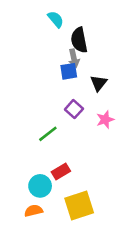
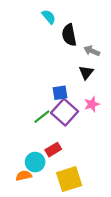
gray arrow: (74, 58) -> (92, 51), moved, turned 126
blue square: (69, 71) -> (60, 93), moved
purple square: (74, 109) -> (65, 112), moved, size x1.6
orange semicircle: (34, 211) -> (24, 176), moved

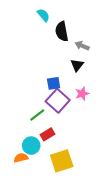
green line: (42, 117) -> (37, 115), moved

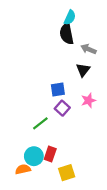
cyan semicircle: (43, 15) -> (70, 17), moved, turned 64
purple square: (58, 101) -> (62, 108), size x0.6
red rectangle: (47, 134) -> (50, 154), moved, turned -40
yellow square: (62, 161) -> (67, 173), size x0.7

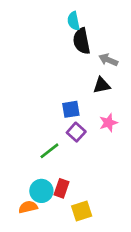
cyan semicircle: (70, 17) -> (74, 21), moved, turned 144
black triangle: (83, 70) -> (102, 85), turned 40

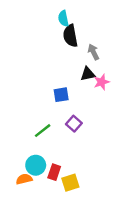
gray arrow: (108, 60) -> (93, 52), turned 42
pink star: (108, 123) -> (102, 82), moved
purple square: (76, 132) -> (74, 124), moved
red rectangle: (61, 188) -> (54, 172), moved

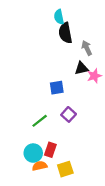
red rectangle: (54, 172) -> (50, 150), moved
orange semicircle: (24, 179) -> (40, 166), moved

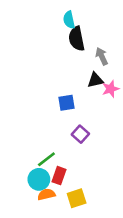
green line: (40, 121) -> (46, 159), moved

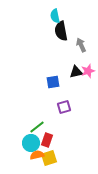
black triangle: (95, 80) -> (76, 72), moved
purple square: (80, 134) -> (64, 107), turned 32
yellow square: (77, 198) -> (49, 158), moved

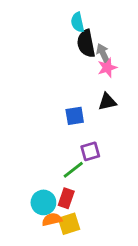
gray arrow: (81, 45) -> (103, 53), moved
pink star: (88, 71) -> (107, 68), moved
green line: (37, 127) -> (73, 170), moved

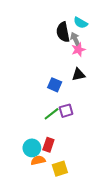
cyan semicircle: (78, 22) -> (81, 23), moved, turned -48
blue square: (75, 116) -> (55, 85), turned 32
green line: (73, 170) -> (52, 114), moved
yellow square: (69, 224) -> (60, 169), moved

